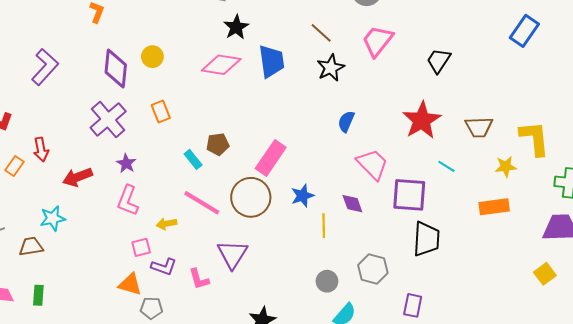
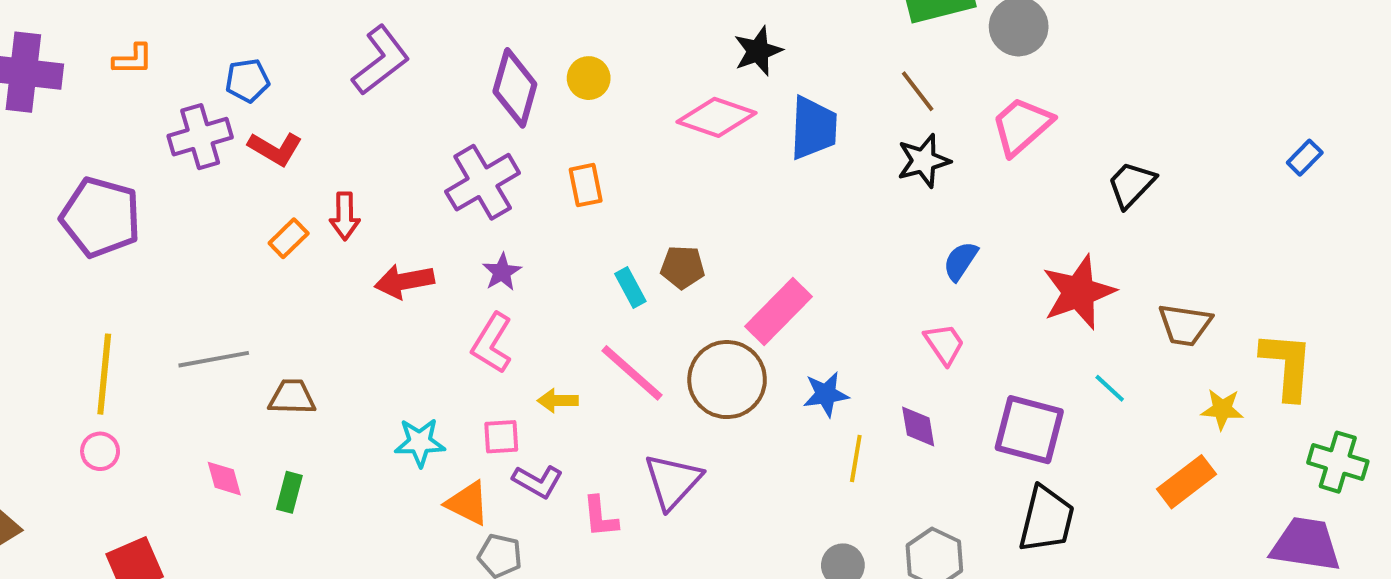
blue rectangle: (524, 31) -> (1305, 158), size x0.6
blue semicircle: (346, 121) -> (960, 261), moved
pink trapezoid: (372, 164) -> (944, 344), moved, size x0.7
orange rectangle: (494, 207) -> (1186, 482), turned -40
cyan star: (53, 218) -> (420, 442), moved

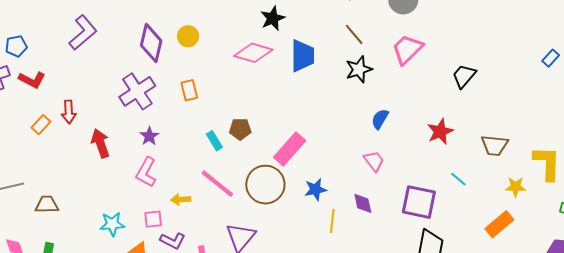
red arrow: (404, 281) -> (100, 143), turned 84
red star: (1079, 292) -> (440, 132), size x0.7

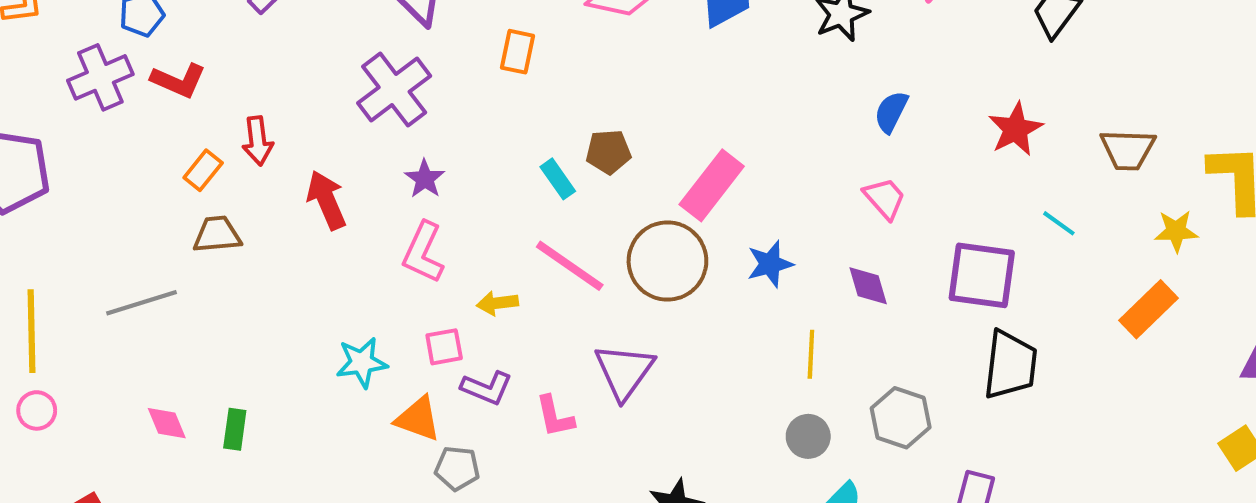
orange rectangle: (189, 90) -> (517, 52), moved, turned 30
brown trapezoid: (47, 205) -> (217, 234), moved
yellow line: (332, 221) -> (811, 354), moved

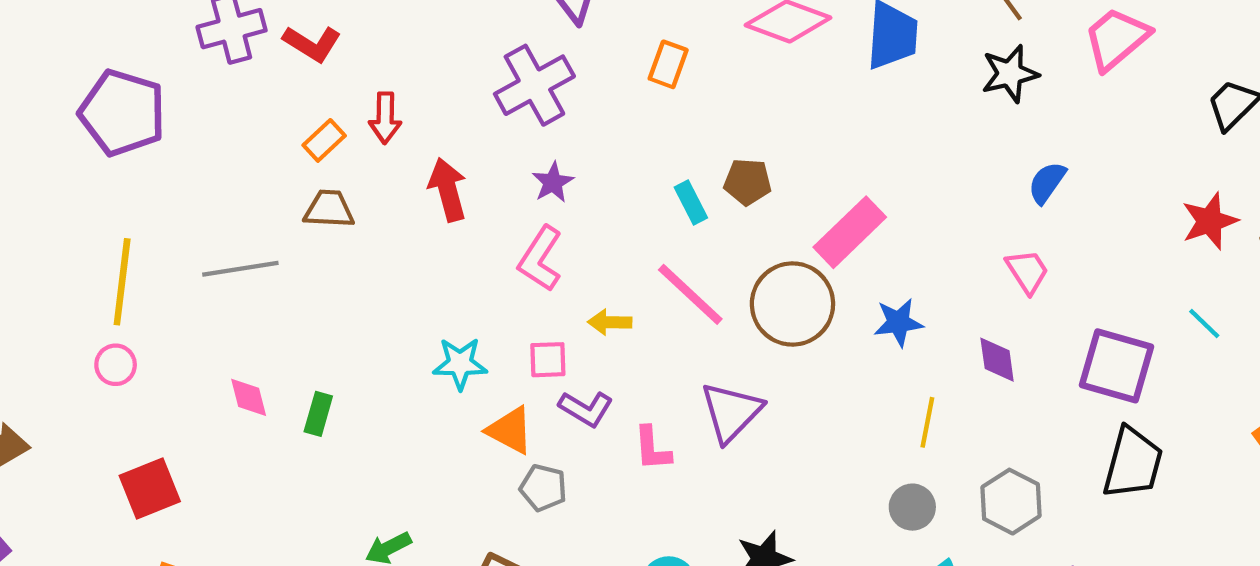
red star: (1015, 129) -> (1210, 221), moved

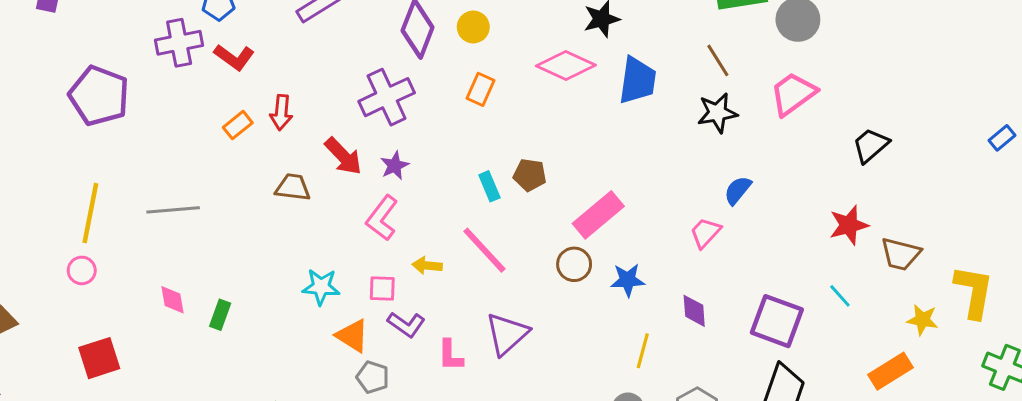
red arrow: (448, 190) -> (343, 156), moved, turned 147
brown trapezoid: (329, 209) -> (293, 187), moved
pink trapezoid: (1027, 271) -> (705, 233), moved, turned -108
brown circle: (792, 304) -> (574, 264), moved, size x0.6

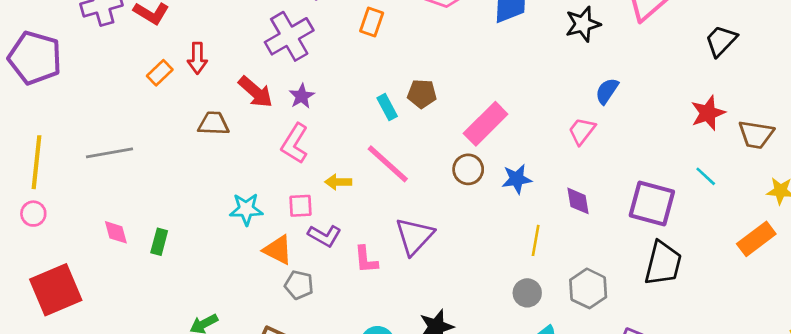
red square: (99, 358) -> (56, 290), size x1.4

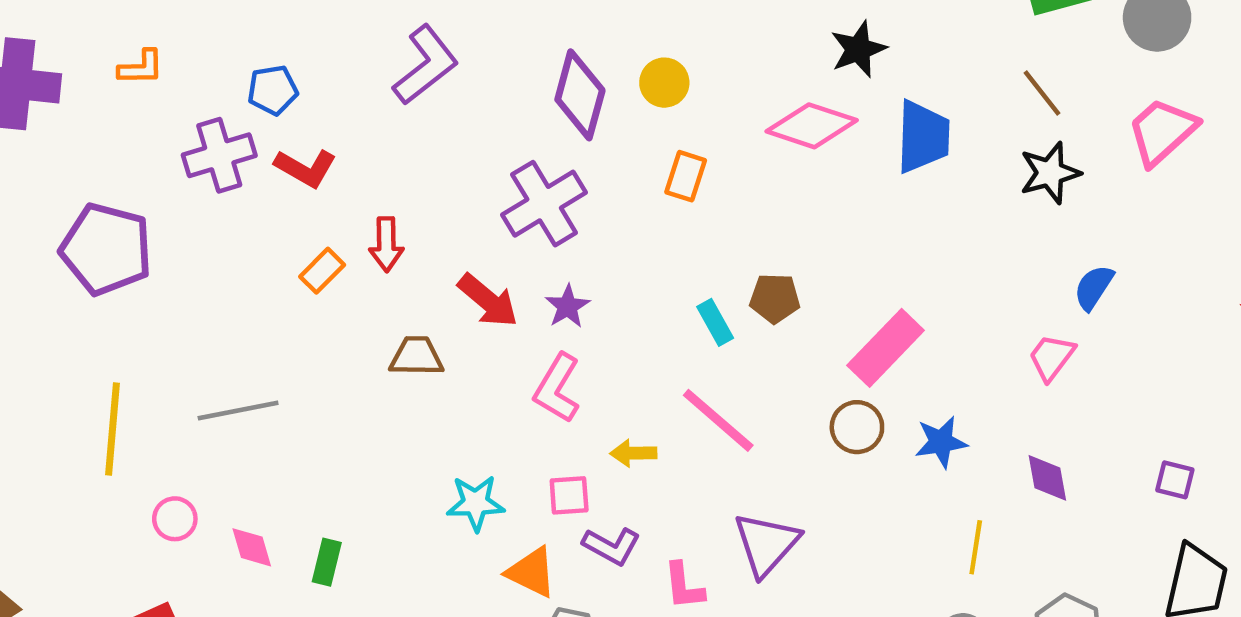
purple square: (652, 204) -> (1175, 480), size x0.5
pink circle: (33, 214) -> (175, 519), moved

